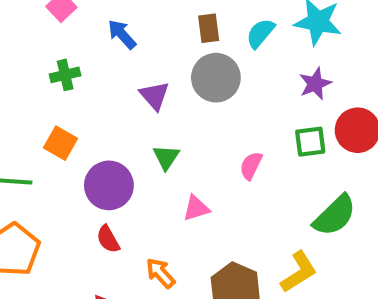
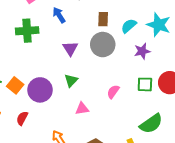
green cross: (65, 75) -> (27, 31), size x1.5
purple star: (315, 84) -> (142, 51), moved
orange square: (60, 143) -> (15, 85), moved
red semicircle: (108, 239) -> (22, 118), moved, turned 48

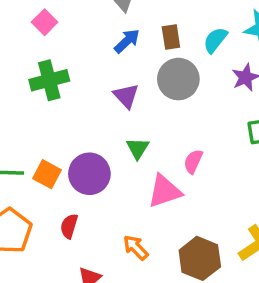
blue arrow: (59, 15) -> (127, 41), moved, turned 91
pink semicircle: (113, 92) -> (193, 161), moved
pink triangle: (82, 109) -> (165, 191), size x1.5

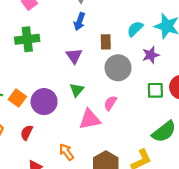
brown rectangle: (171, 37) -> (106, 42), moved
blue arrow: (127, 41) -> (79, 22), turned 144
gray circle: (178, 79) -> (118, 68), moved

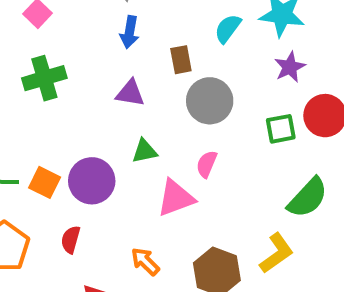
purple star: (151, 55) -> (290, 67), moved
purple triangle: (74, 56) -> (130, 93), turned -36
green triangle: (77, 90) -> (145, 151), turned 48

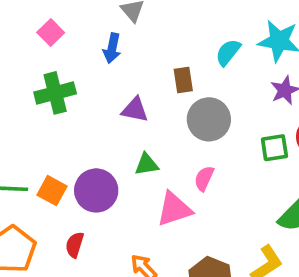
blue arrow: (130, 32) -> (112, 48), moved

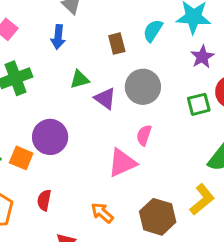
brown rectangle: (183, 80) -> (117, 44), moved
purple triangle: (135, 110) -> (105, 98), moved, turned 30
green triangle: (146, 164) -> (80, 79), moved
purple circle: (96, 190) -> (50, 137), moved

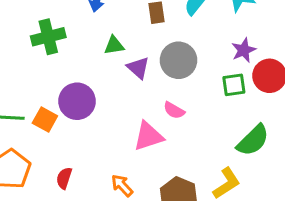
purple star: (202, 57) -> (244, 50), moved
pink semicircle: (144, 135) -> (174, 110), turned -85
red semicircle: (44, 200) -> (64, 178), moved

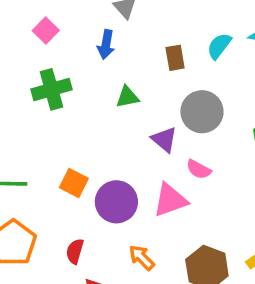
purple triangle: (138, 68) -> (164, 139), moved
purple circle: (77, 101) -> (116, 202), moved
orange square: (45, 120) -> (74, 183), moved

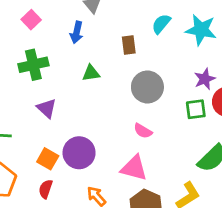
cyan semicircle: (219, 46) -> (161, 24), moved
purple triangle: (164, 139) -> (47, 108), moved
orange square: (74, 183) -> (48, 159), moved
pink triangle: (170, 200) -> (134, 168), moved, turned 32

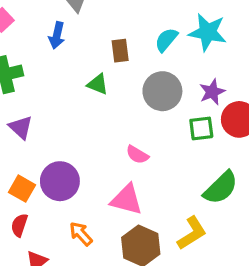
cyan semicircle: (161, 24) -> (166, 40), moved
green triangle: (91, 73) -> (98, 84), moved, turned 30
gray circle: (147, 87) -> (162, 91), moved

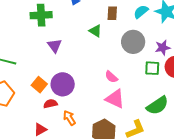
purple triangle: (21, 127) -> (55, 46), moved
pink triangle: (127, 200) -> (115, 99), moved
red semicircle: (19, 225) -> (50, 104), moved, turned 48

